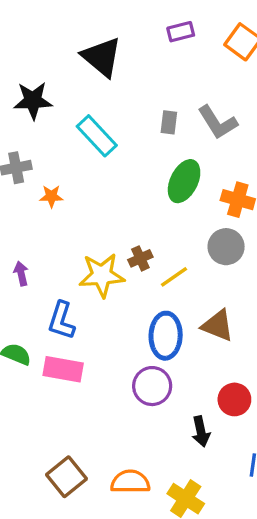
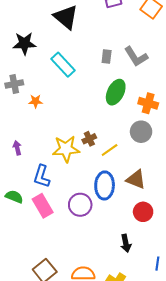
pink rectangle: (63, 369) -> (43, 206), turned 50
purple circle: (152, 386) -> (80, 205), moved
red circle: (234, 399) -> (143, 212), moved

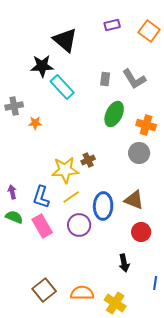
black star: (24, 43) -> (42, 66), moved
purple arrow: (17, 148) -> (12, 192), moved
yellow line: (110, 150) -> (71, 197), moved

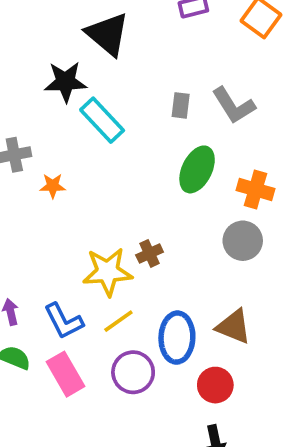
blue L-shape: (41, 197) -> (64, 321), turned -45
red circle: (141, 232) -> (215, 385), moved

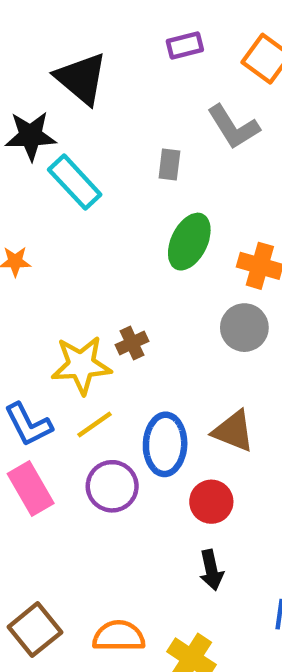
gray L-shape: (234, 105) -> (233, 127), moved

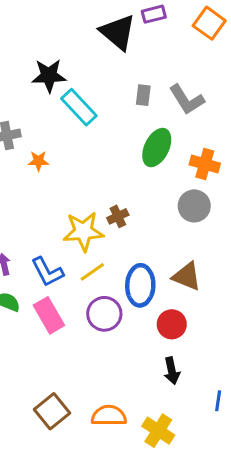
black triangle: (81, 78) -> (118, 32), moved
gray L-shape: (233, 127) -> (187, 100), moved

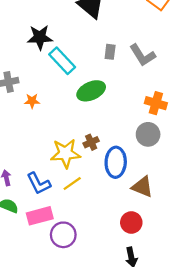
green ellipse: (157, 148) -> (91, 91), moved, turned 40
blue ellipse: (140, 285) -> (116, 162), moved
purple circle: (104, 314) -> (63, 235), moved
pink rectangle: (49, 315) -> (40, 216), turned -75

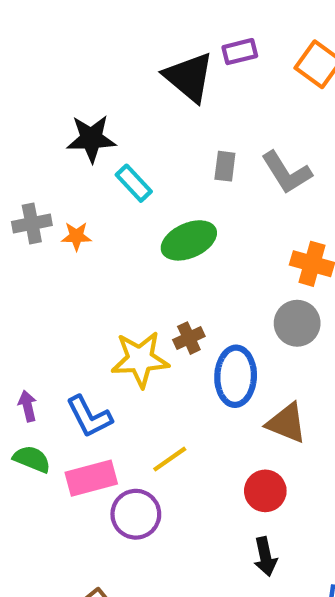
cyan rectangle: (62, 61) -> (134, 183), size x0.7
orange star: (32, 101) -> (76, 236), moved
yellow line: (72, 183) -> (170, 459), moved

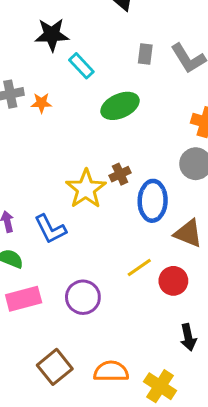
yellow star: (140, 359) -> (86, 189), turned -30
yellow line: (170, 459) -> (139, 268), moved
pink rectangle: (91, 478) -> (24, 299), moved
black arrow: (265, 557) -> (188, 337), moved

